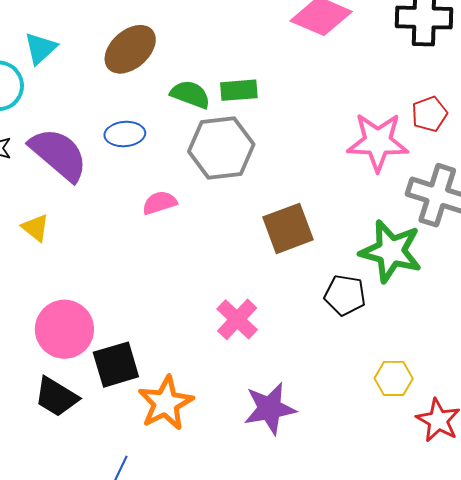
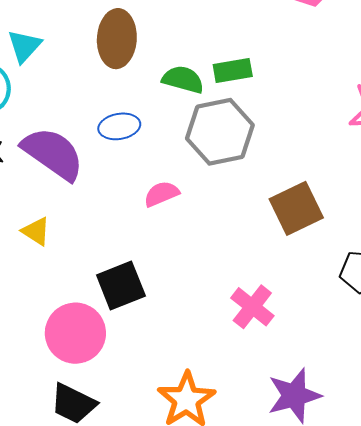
brown ellipse: (130, 49) -> (117, 39), turned -40
black square: (116, 365) -> (121, 285), moved

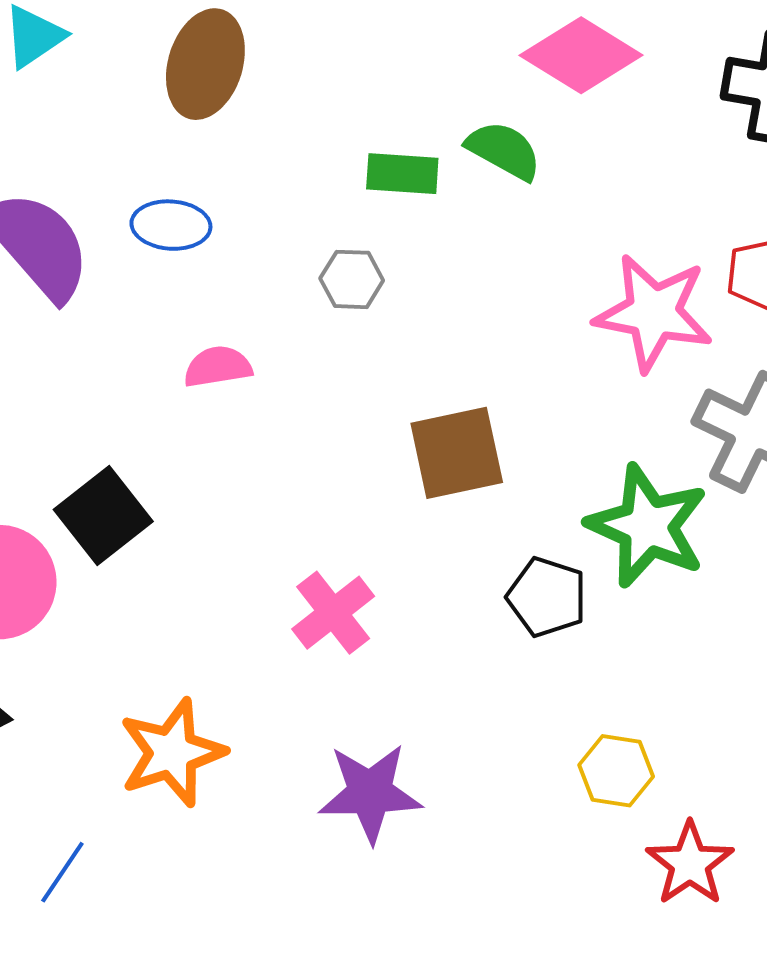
green semicircle: (183, 79) -> (504, 150), moved
gray hexagon: (220, 132) -> (352, 279), size x0.5
black square: (121, 285) -> (103, 515), turned -30

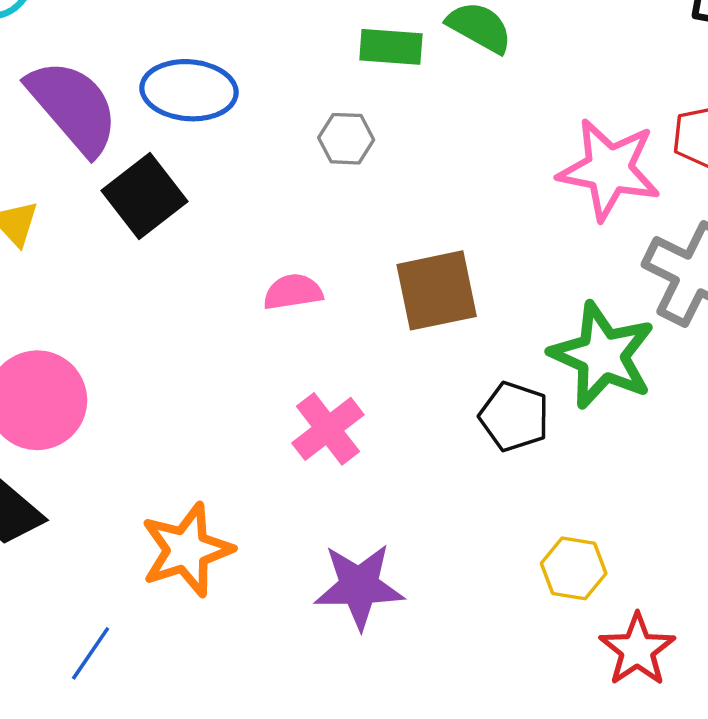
blue ellipse: (171, 225) -> (189, 90), size x1.4
pink semicircle: (218, 367) -> (293, 292), moved
black square: (103, 515) -> (144, 196), moved

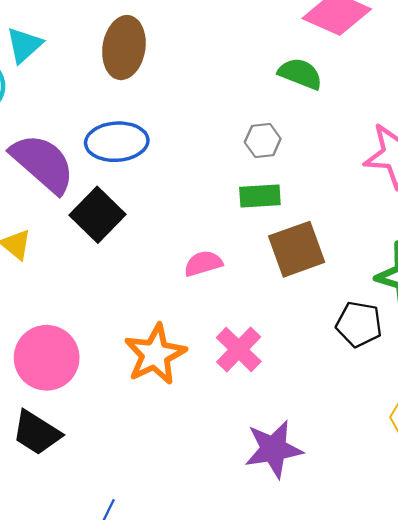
green rectangle: (391, 47) -> (260, 196), moved
gray hexagon: (346, 139) -> (263, 140), moved
orange star: (187, 550) -> (155, 354), moved

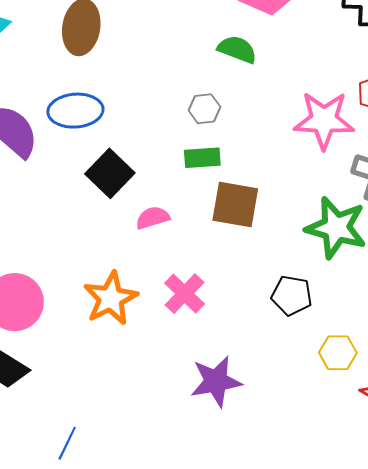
black square: (98, 215) -> (110, 173), moved
brown square: (297, 249) -> (235, 205), turned 30
black pentagon: (359, 324) -> (292, 295), moved

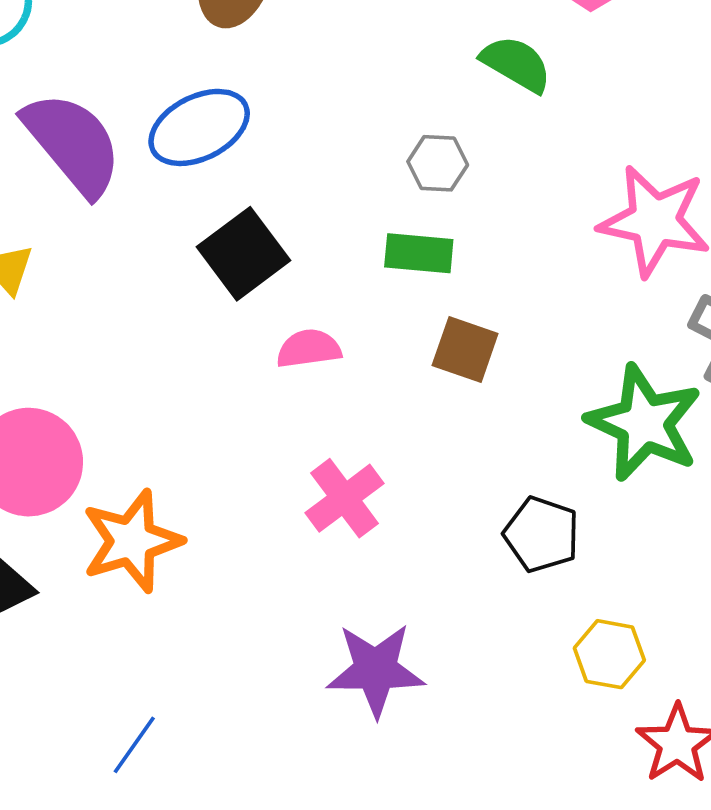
blue ellipse: (75, 111) -> (199, 127), turned -32
brown square: (235, 205) -> (465, 349), size x0.7
orange star: (111, 298) -> (132, 541), moved
blue line: (67, 443) -> (134, 745), moved

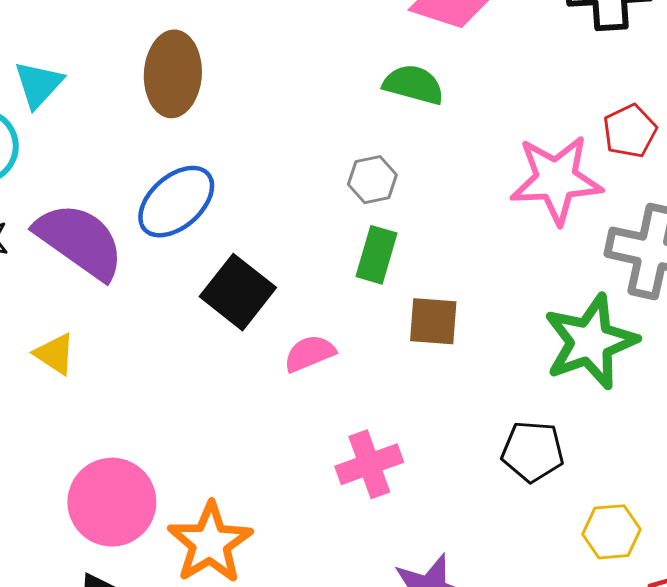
green rectangle: (419, 253) -> (376, 255), turned -64
green star: (644, 423) -> (590, 342), turned -30
pink cross: (344, 498) -> (369, 464), turned 32

